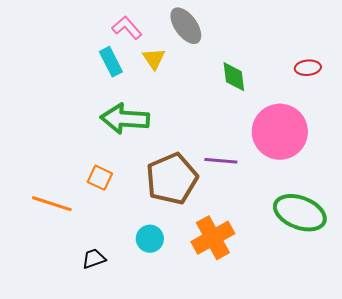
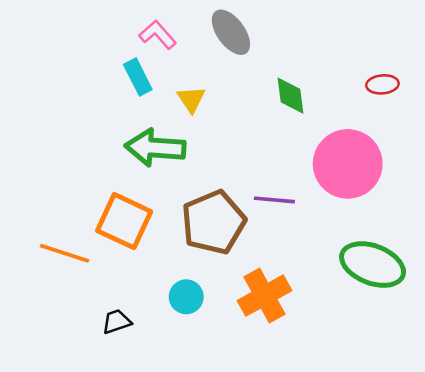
yellow triangle: (154, 59) -> (191, 99), moved
orange square: (100, 178) -> (124, 221), size x1.8

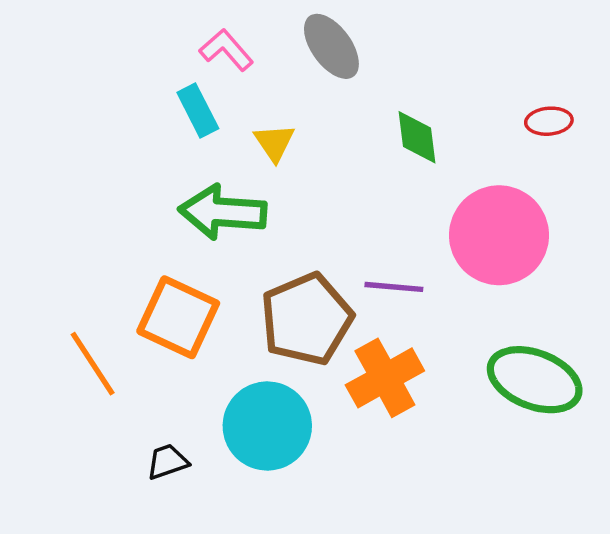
orange line: (64, 253) -> (93, 364), turned 39
orange cross: (264, 296) -> (385, 378), moved
cyan circle: (186, 297) -> (267, 426), size x1.8

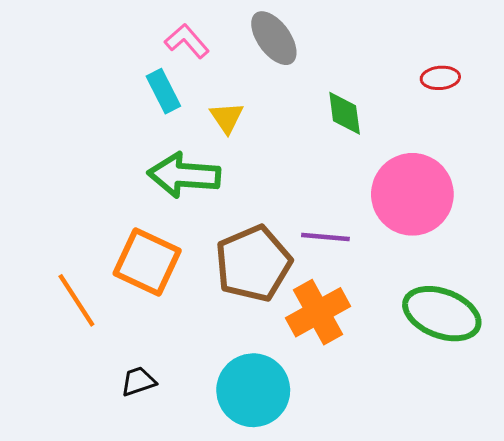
red ellipse: (549, 121) -> (440, 78), moved
cyan circle: (267, 426) -> (253, 390), moved

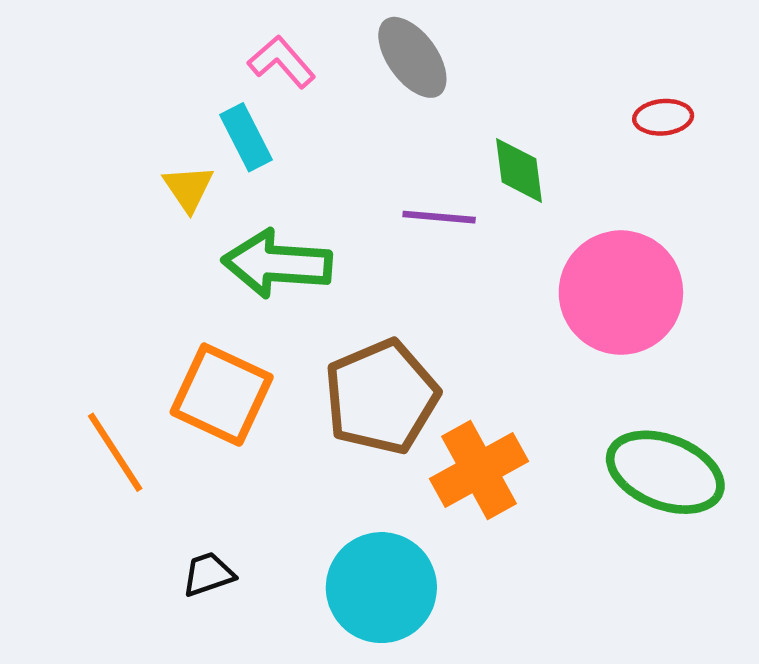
yellow triangle: (227, 118) -> (188, 188), moved
purple line: (325, 237) -> (439, 217), moved

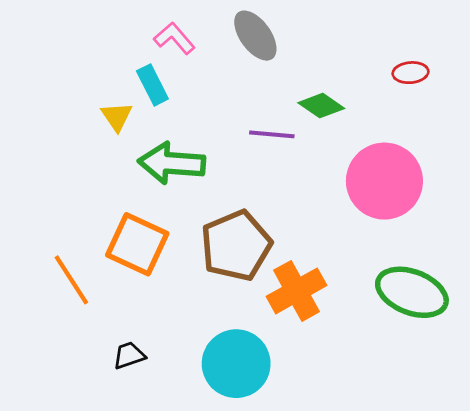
green diamond: (519, 170) -> (321, 106), turned -48

